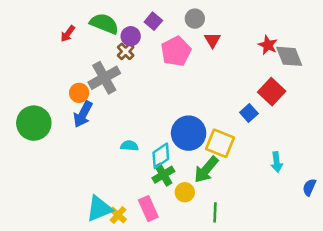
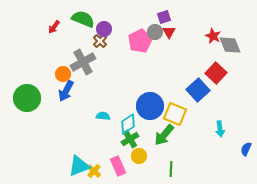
gray circle: (195, 19) -> (155, 32), moved
purple square: (153, 21) -> (164, 17), moved, turned 32
blue square: (249, 113) -> (198, 90), size x1.6
yellow circle: (185, 192) -> (139, 156), moved

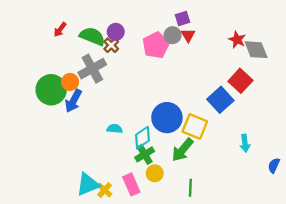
green semicircle: (83, 19) -> (92, 36), moved
green circle: (27, 98) -> (51, 90), moved

